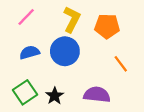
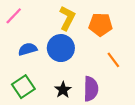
pink line: (26, 17) -> (14, 16), moved
purple semicircle: (97, 95) -> (91, 89), turned 85
black star: (55, 96) -> (63, 90), moved

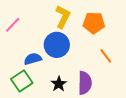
pink line: (14, 16) -> (13, 25), moved
blue semicircle: (28, 49) -> (33, 59), moved

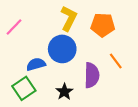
purple semicircle: (85, 83) -> (92, 75), moved

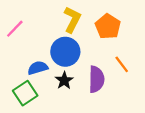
orange pentagon: (103, 25) -> (108, 26), turned 30
black star: (64, 92) -> (64, 80), moved

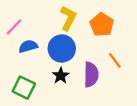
blue semicircle: (38, 68) -> (28, 46), moved
green square: (25, 93) -> (24, 88), turned -30

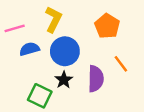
yellow L-shape: (68, 18) -> (53, 19), moved
pink line: (14, 27) -> (15, 28), turned 30
green square: (24, 88) -> (40, 96), moved

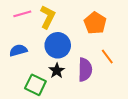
pink line: (15, 28) -> (22, 14), moved
blue semicircle: (29, 49) -> (18, 50), moved

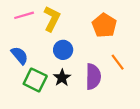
blue circle: (58, 45) -> (63, 50), size x0.7
blue semicircle: (18, 50) -> (20, 55), turned 66
green square: (35, 85) -> (35, 80), moved

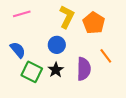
yellow L-shape: (52, 19) -> (67, 17), moved

